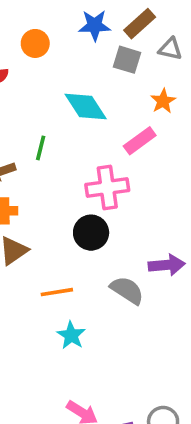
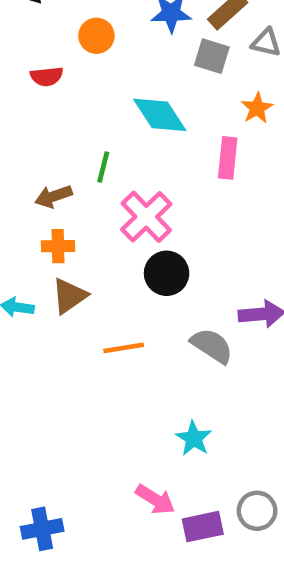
pink rectangle: (140, 141) -> (228, 158), turned -48
pink cross: (107, 188) -> (146, 217), moved, turned -36
cyan star: (71, 335) -> (194, 438), moved

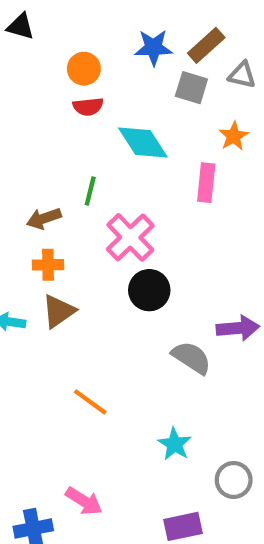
red semicircle: (47, 76) -> (88, 107), moved
orange line: (124, 348) -> (90, 402), moved, turned 45
pink arrow: (155, 499) -> (84, 501), moved
gray circle: (257, 511) -> (234, 480), moved

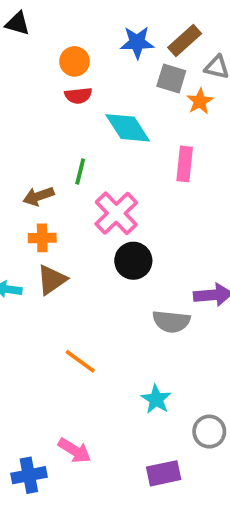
orange star: (234, 136) -> (200, 101), moved
gray semicircle: (191, 358) -> (171, 321), turned 153

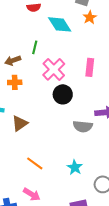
orange star: (200, 101) -> (90, 17), moved
pink rectangle: (185, 164) -> (90, 67), moved
brown triangle: (52, 280) -> (20, 123), moved
orange line: (80, 361) -> (35, 163), moved

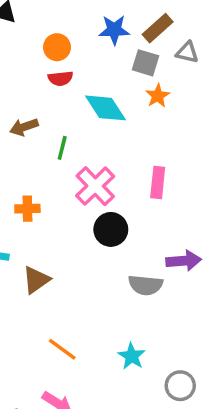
brown arrow: (13, 60) -> (24, 127), moved

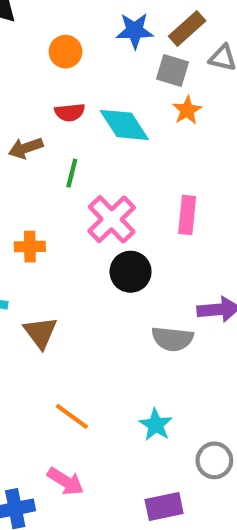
red semicircle: (60, 78) -> (70, 112), moved
brown triangle: (36, 280) -> (40, 333), turned -32

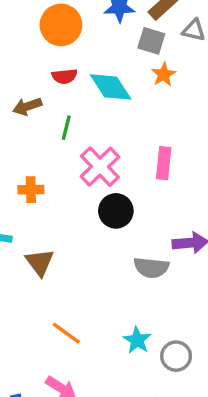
orange circle: (66, 52) -> (61, 25), size x1.5
gray circle: (214, 460) -> (176, 356), moved

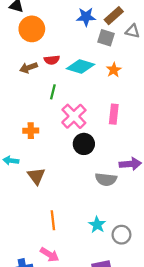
orange circle: (61, 25) -> (32, 29), moved
orange star: (164, 75) -> (114, 70), moved
cyan diamond: (111, 87) -> (81, 67), turned -40
brown arrow: (27, 106) -> (29, 68), moved
orange line: (66, 333) -> (53, 220), turned 48

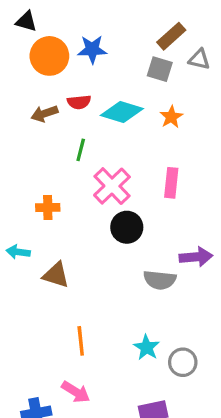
blue star: (86, 17) -> (92, 49), moved
brown triangle: (36, 176) -> (56, 275), turned -36

